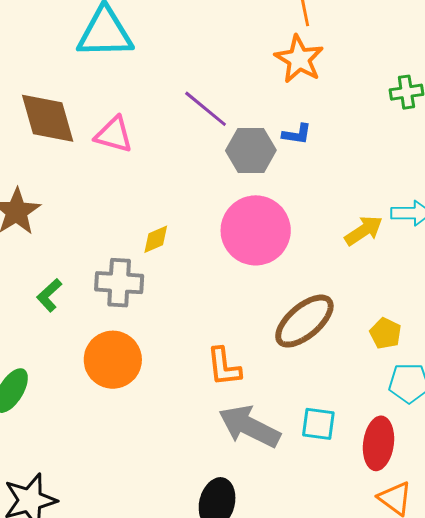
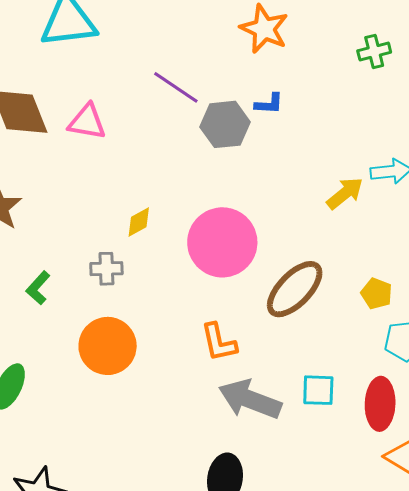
pink circle: (256, 230) -> (222, 242), moved
gray cross: (119, 283) -> (106, 269), size x0.7

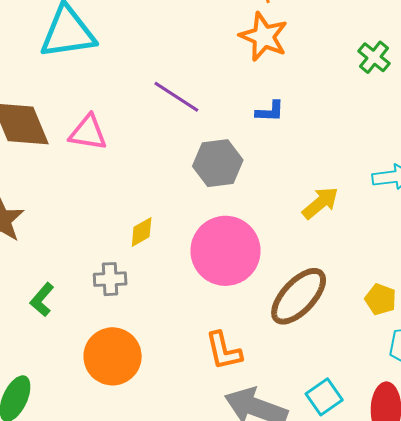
green cross: (374, 51) -> (374, 57), turned -36
gray hexagon: (225, 124) -> (218, 163), moved
yellow arrow: (345, 193) -> (320, 203), moved
cyan square: (318, 390) -> (324, 397), turned -36

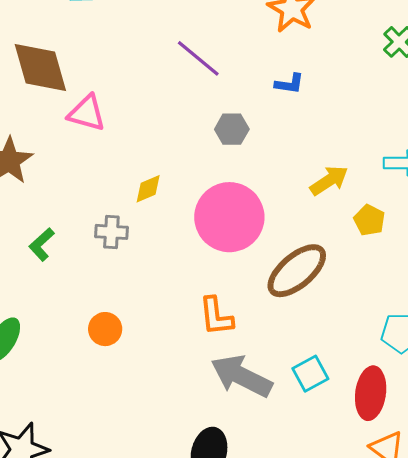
pink triangle: (88, 133) -> (87, 113), moved
gray hexagon: (218, 163) -> (232, 129), size x0.7
yellow pentagon: (381, 299) -> (369, 220), moved
orange circle: (113, 356) -> (105, 329), moved, size x0.6

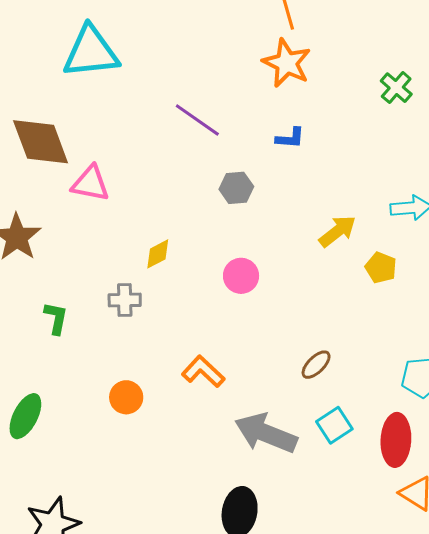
pink circle: (229, 217) -> (241, 276), size x0.5
green L-shape: (42, 244) -> (56, 318), turned 148
brown ellipse: (297, 271) -> (316, 365), moved, size x0.5
orange L-shape: (216, 316) -> (203, 371), moved, turned 144

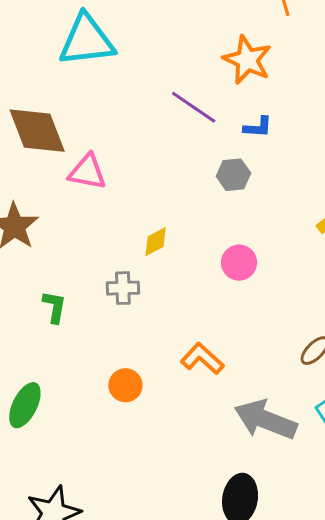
orange star: (287, 63) -> (247, 60), moved
blue L-shape: (290, 138) -> (258, 127), moved

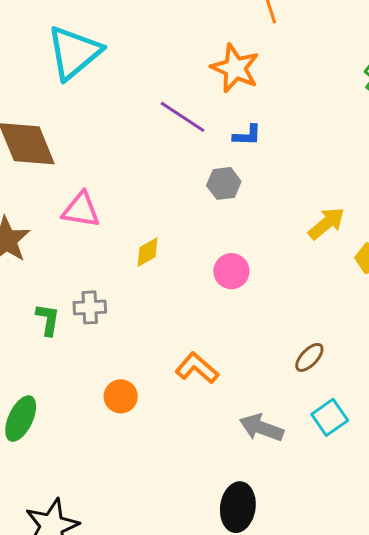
cyan triangle: (87, 40) -> (74, 52), turned -32
pink triangle: (87, 172) -> (81, 210), moved
gray cross: (123, 288) -> (90, 307), moved
gray arrow: (265, 420) -> (261, 428), size x0.7

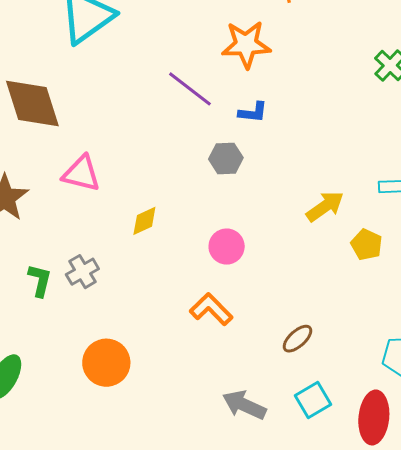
orange star: (235, 68) -> (246, 45), turned -30
gray cross: (90, 307) -> (82, 272), turned -32
orange L-shape: (197, 368) -> (211, 309), moved
orange circle: (121, 396) -> (106, 363), size x1.4

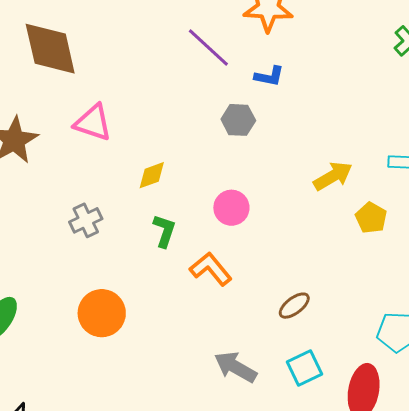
green L-shape: (40, 280) -> (164, 231), moved

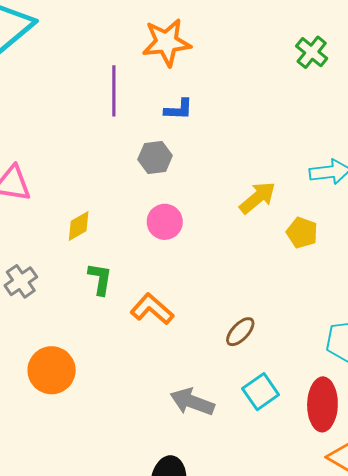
purple line: (208, 48) -> (114, 91), turned 57
pink circle: (231, 208) -> (165, 222), moved

